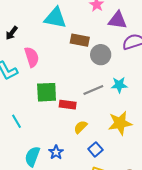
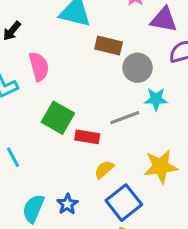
cyan star: (119, 85) -> (156, 99), moved
green square: (47, 92) -> (58, 118), turned 30
blue square: (95, 149) -> (124, 203), size x1.6

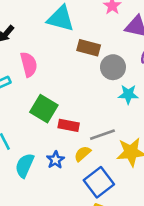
gray line: (125, 118) -> (102, 135), moved
blue star: (67, 204) -> (55, 160), moved
cyan semicircle: (33, 209) -> (25, 165), moved

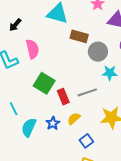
red rectangle: (69, 125) -> (63, 97), turned 56
gray line: (102, 135) -> (87, 92), moved
blue square: (99, 182) -> (86, 141), size x0.6

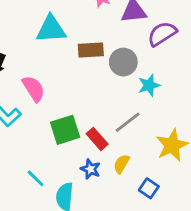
green square: (44, 83) -> (65, 130), turned -30
blue star: (53, 123) -> (90, 169), moved

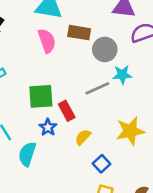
pink semicircle: (33, 89) -> (47, 41), moved
gray line: (128, 122) -> (97, 88), moved
blue star: (90, 169) -> (48, 127), moved

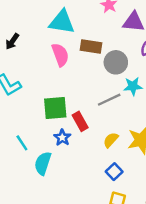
yellow semicircle: (83, 137) -> (111, 140), moved

